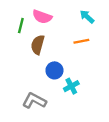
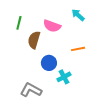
pink semicircle: (42, 17) -> (52, 26), moved
orange line: (81, 41) -> (78, 49), moved

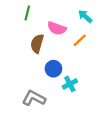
green line: (19, 23) -> (27, 13), moved
orange line: (78, 49) -> (80, 40), moved, turned -32

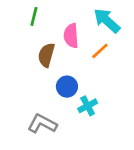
cyan arrow: (85, 16) -> (107, 21), size x1.5
pink semicircle: (57, 28) -> (71, 36), turned 66

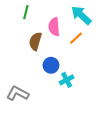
gray L-shape: (42, 124) -> (18, 93), moved

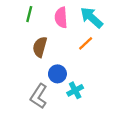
pink semicircle: (54, 27) -> (61, 18), moved
gray L-shape: (18, 93) -> (39, 96), moved, turned -85

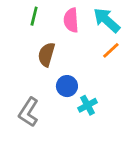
orange line: (86, 43) -> (111, 50), moved
gray L-shape: (39, 96) -> (29, 112), moved

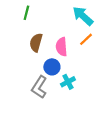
pink semicircle: (71, 20) -> (62, 47), moved
gray L-shape: (29, 112) -> (39, 87), moved

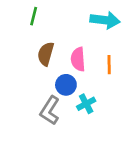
cyan arrow: (83, 16) -> (105, 20), turned 145
orange line: (86, 39) -> (109, 65), moved, turned -48

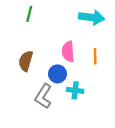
brown semicircle: (46, 54) -> (26, 61), moved
cyan cross: (86, 104) -> (75, 90), turned 35

